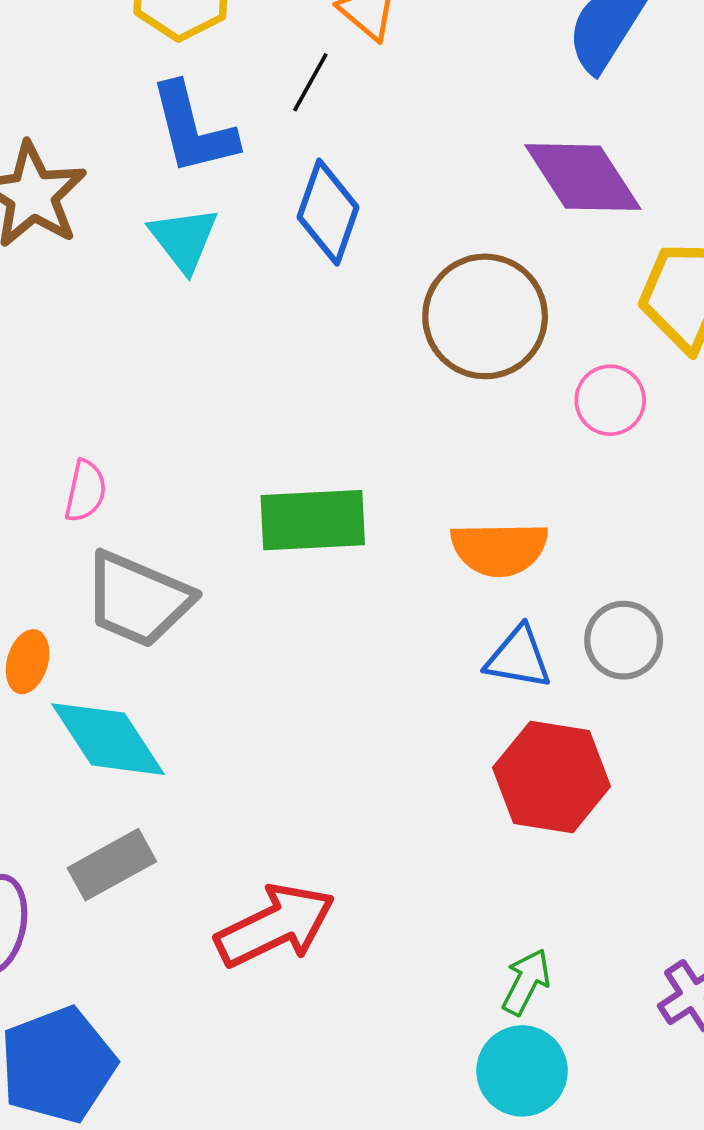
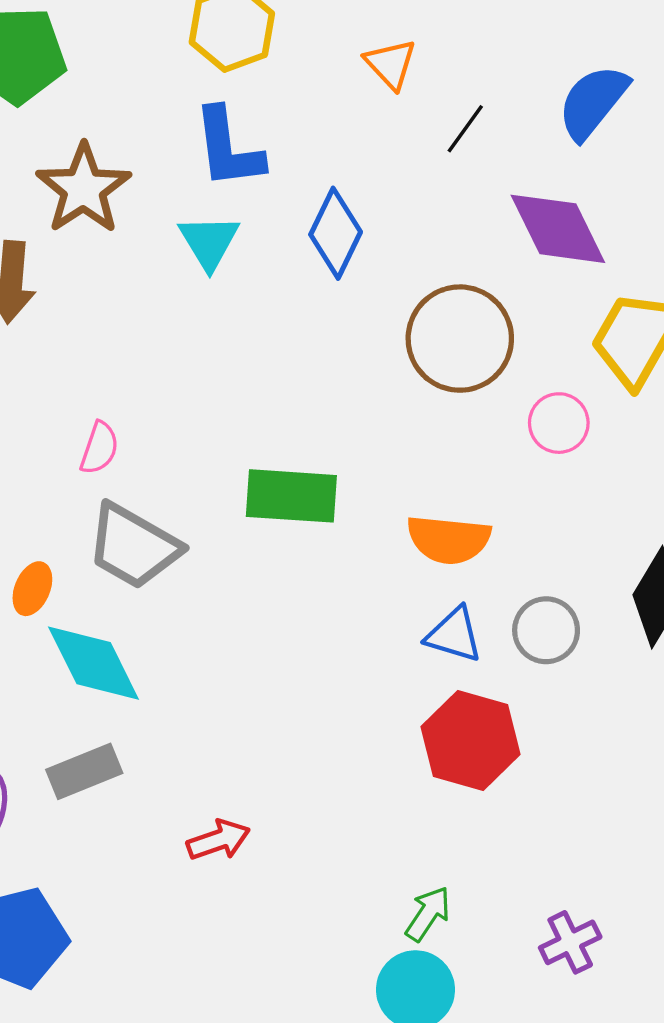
black line: (310, 82) -> (465, 129), moved
red arrow: (275, 925) -> (218, 840), size x0.6

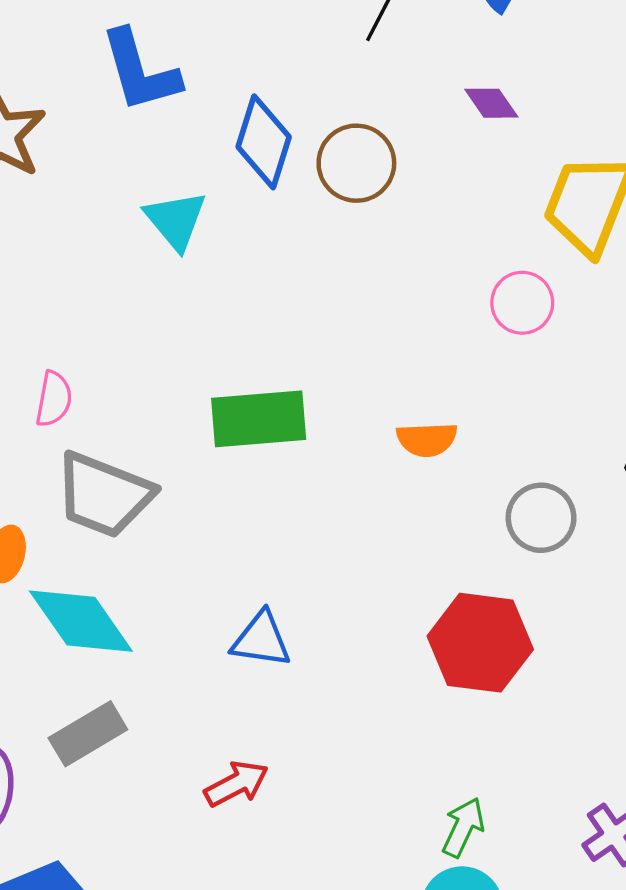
purple diamond: (558, 229) -> (491, 103), size x0.5
cyan triangle: (209, 242) -> (176, 220), moved
brown circle: (460, 339) -> (356, 163), moved, size x0.7
orange semicircle: (449, 539) -> (427, 439), size x0.7
blue triangle: (454, 635) -> (261, 640), moved

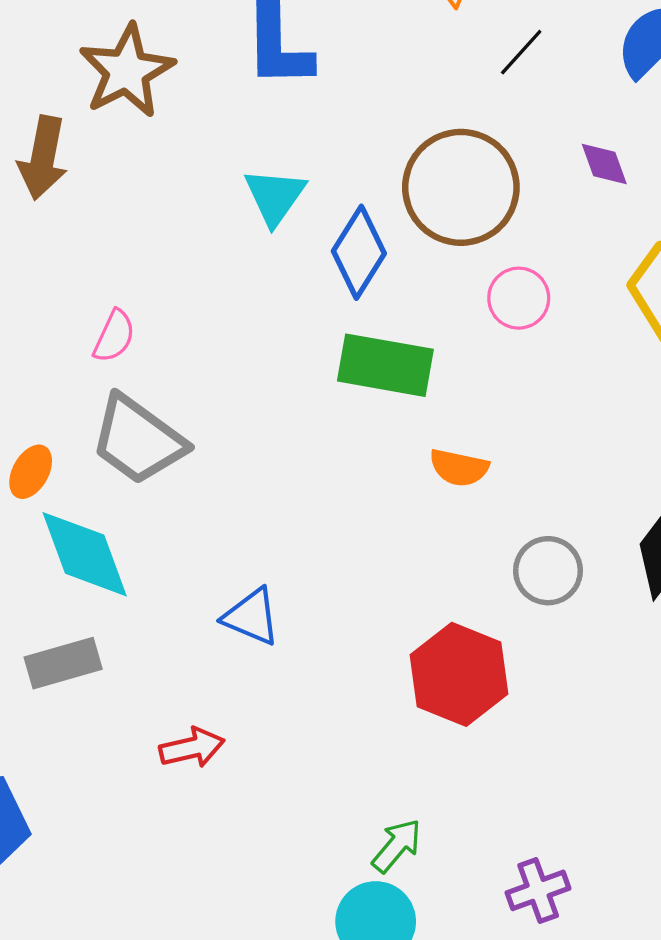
blue diamond: (264, 142) -> (359, 252), moved
brown circle: (356, 163) -> (461, 187), size x1.5
pink circle: (522, 303) -> (519, 298), moved
green rectangle: (259, 419) -> (385, 365), moved

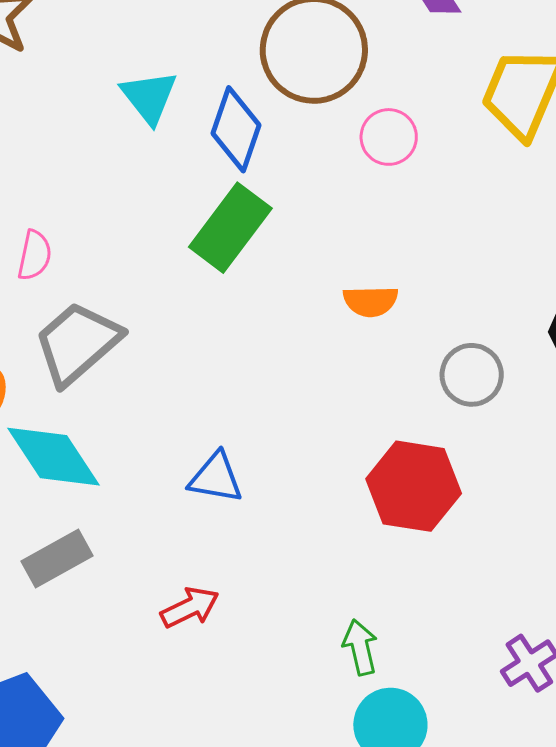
green rectangle: (385, 365) -> (230, 228), moved, turned -50
gray trapezoid: (138, 440) -> (77, 343), turned 116
green arrow: (397, 846) -> (360, 647), moved, turned -40

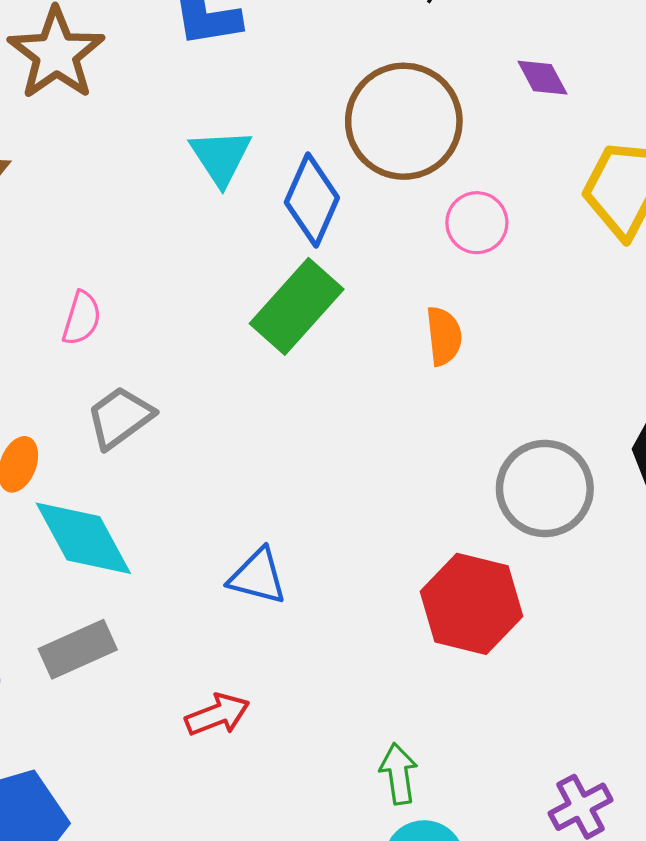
orange semicircle: (371, 301) -> (444, 336), moved, turned -100
gray trapezoid: (77, 343) -> (120, 417), size x0.7
gray circle: (472, 375) -> (545, 489), size x1.4

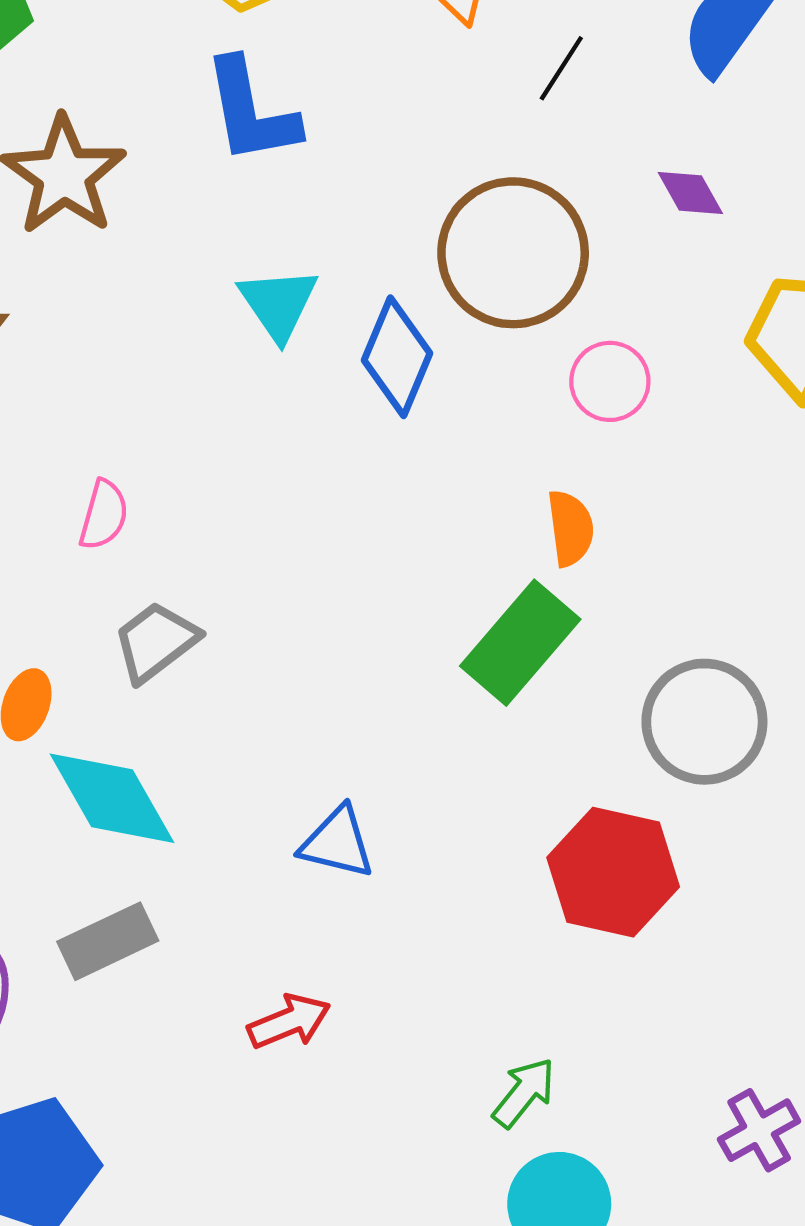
green rectangle: (297, 306) -> (520, 643), moved
green arrow: (399, 774) -> (524, 1093), turned 48

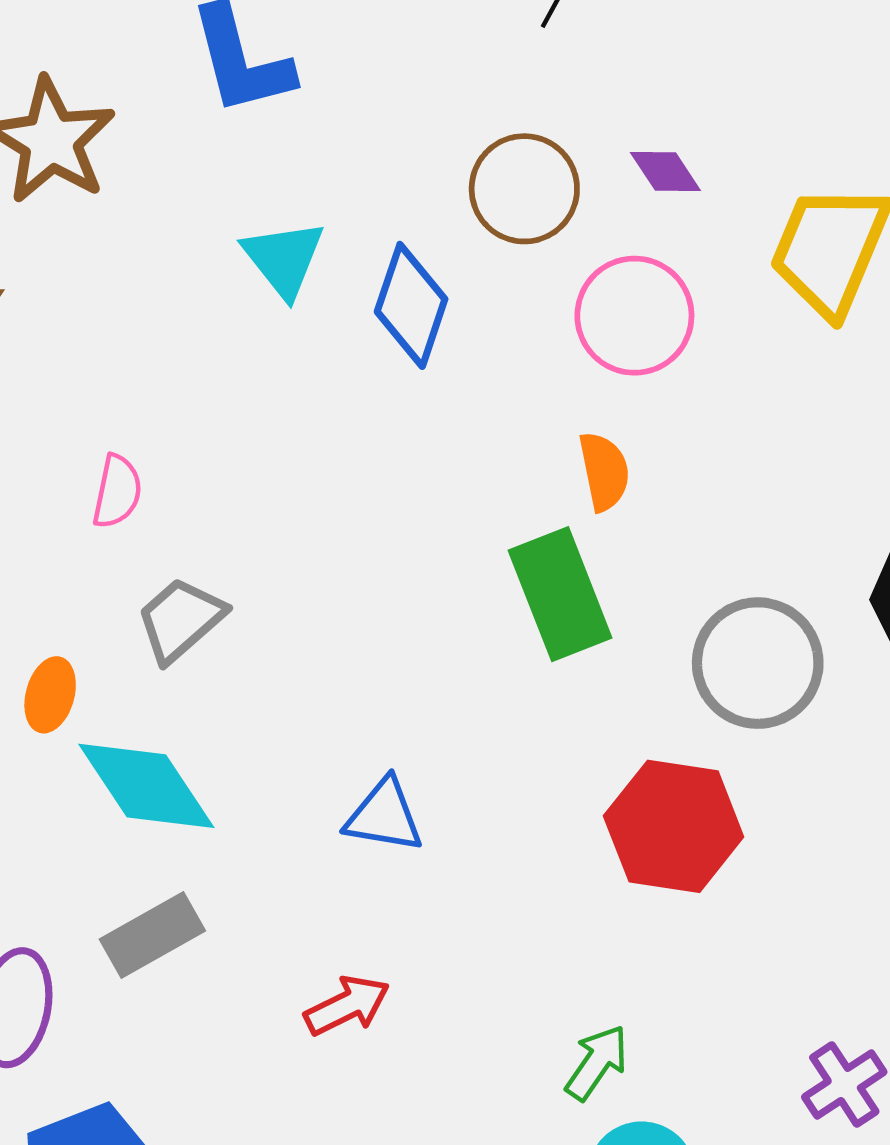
purple diamond: (690, 193) -> (665, 172), moved
brown circle: (513, 253) -> (524, 189), size x0.7
pink circle: (610, 381) -> (634, 316), size x1.4
green rectangle: (520, 643) -> (560, 594), turned -58

